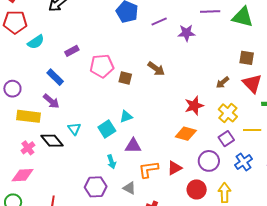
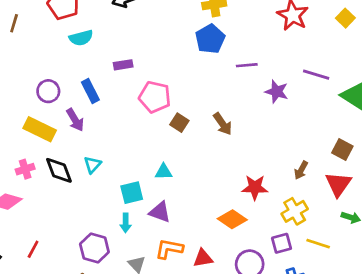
brown arrow: (223, 82) -> (301, 170), turned -40
purple circle: (12, 89) -> (48, 91), moved
cyan square: (107, 129) -> (132, 193), moved

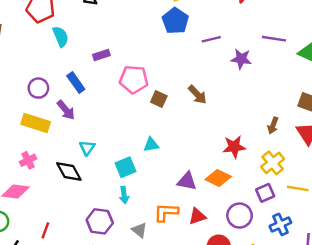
cyan semicircle: (81, 38) -> (61, 37), turned -90
black diamond: (59, 170) -> (69, 172), moved
purple triangle: (160, 212) -> (187, 181), moved

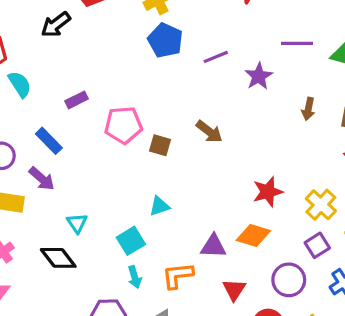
purple star: (241, 59) -> (259, 76), turned -30
brown arrow: (273, 125) -> (308, 109), moved
orange L-shape: (166, 212) -> (178, 275), moved
red triangle: (197, 216) -> (234, 290), turned -30

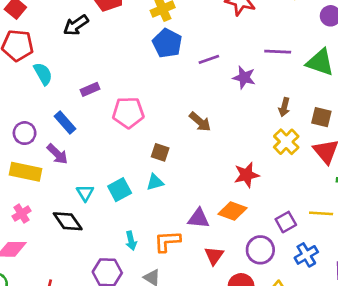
purple star: (259, 76) -> (244, 78), turned -30
brown square: (160, 145) -> (160, 152), moved
yellow cross: (321, 205) -> (286, 142), moved
cyan square: (131, 241) -> (120, 190), moved

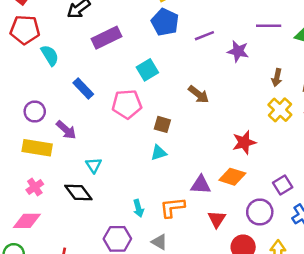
purple rectangle: (90, 89) -> (107, 38), moved, size x1.6
pink pentagon: (128, 113) -> (127, 104), moved
blue rectangle: (65, 123) -> (83, 89), moved
cyan square: (120, 190) -> (147, 70), moved

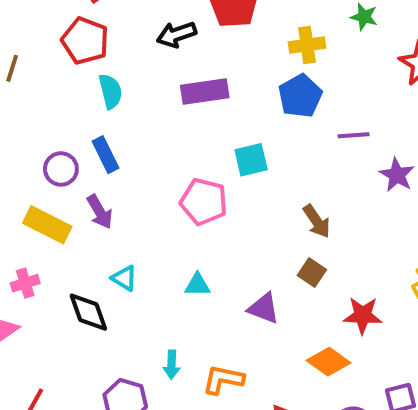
blue rectangle: (83, 89) -> (106, 155), moved
brown square: (162, 124) -> (312, 273), moved
cyan triangle: (159, 153) -> (197, 285), moved
cyan triangle: (94, 165) -> (124, 278), turned -42
purple triangle: (201, 185) -> (264, 308), moved

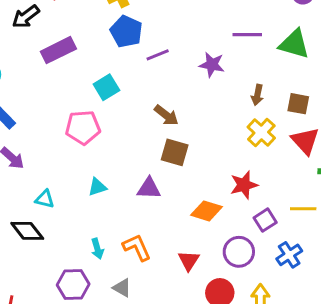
purple line: (354, 135) -> (158, 55), moved
brown square: (312, 273) -> (175, 152), size x1.4
red star: (363, 315) -> (244, 185), moved
orange L-shape: (223, 380) -> (137, 247), turned 72

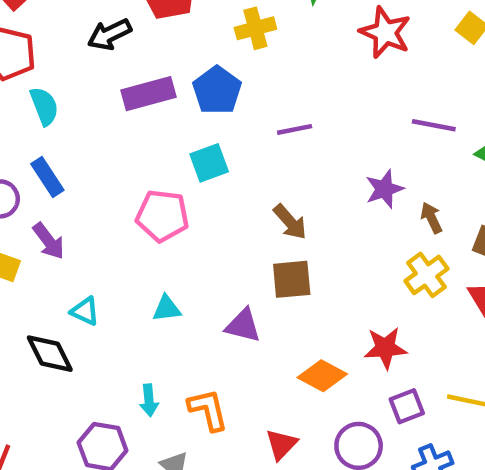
blue pentagon: (126, 31) -> (217, 90), moved
purple star: (212, 65) -> (384, 189), moved, turned 30
brown arrow: (257, 95) -> (431, 218), turned 132
brown square: (175, 152) -> (292, 279), turned -32

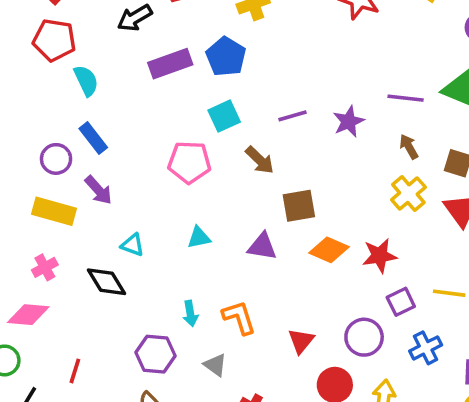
purple line: (434, 125) -> (406, 98), moved
purple line: (295, 129) -> (293, 116), moved
purple star: (384, 189) -> (349, 121), moved
brown arrow: (290, 222) -> (260, 160), moved
orange diamond: (322, 376) -> (329, 250), moved

